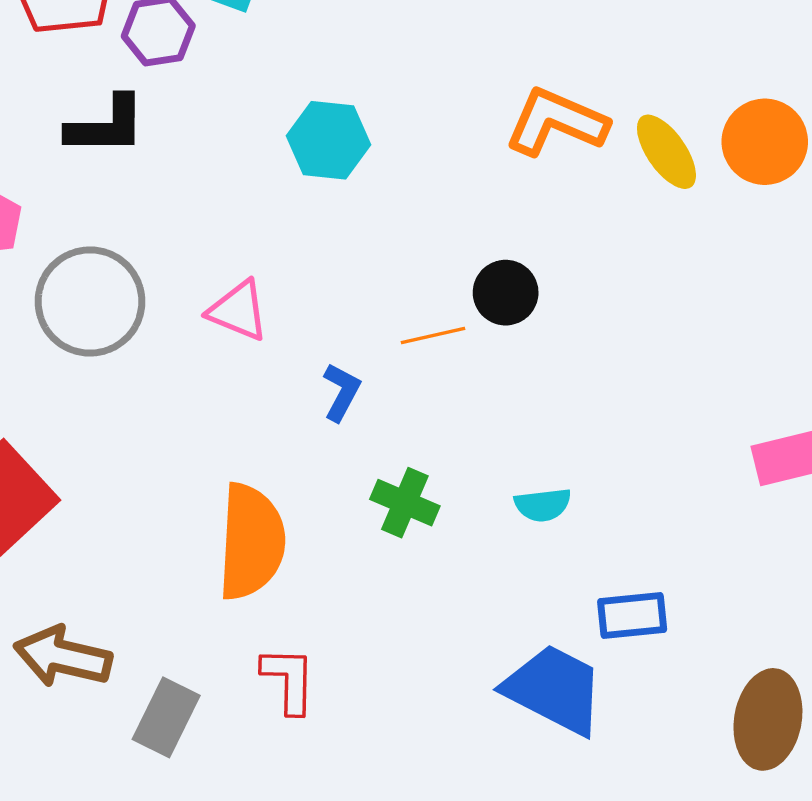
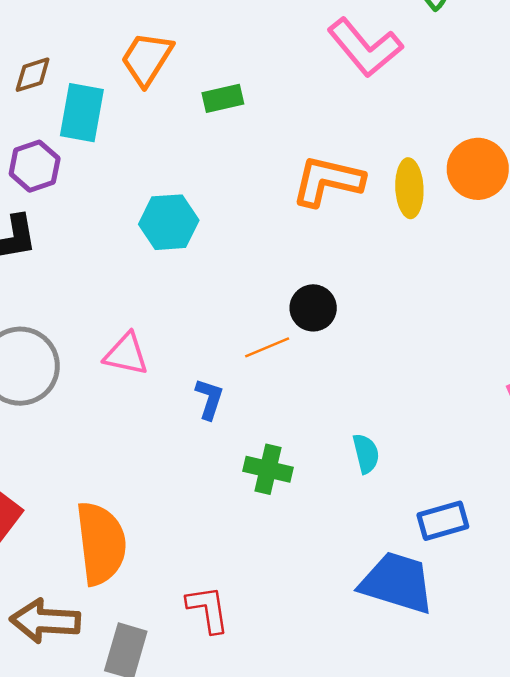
yellow ellipse: (666, 152) -> (409, 188), turned 42
cyan semicircle: (543, 505) -> (366, 454), turned -87
orange semicircle: (251, 542) -> (101, 543), moved

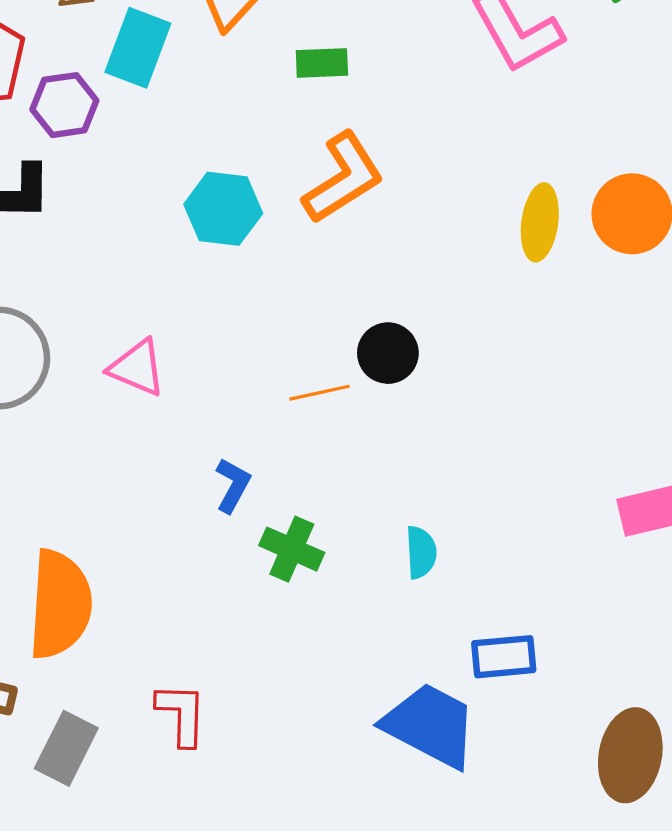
orange L-shape: (328, 181) -> (343, 178), moved, turned 124
blue L-shape: (209, 399) -> (233, 485), moved

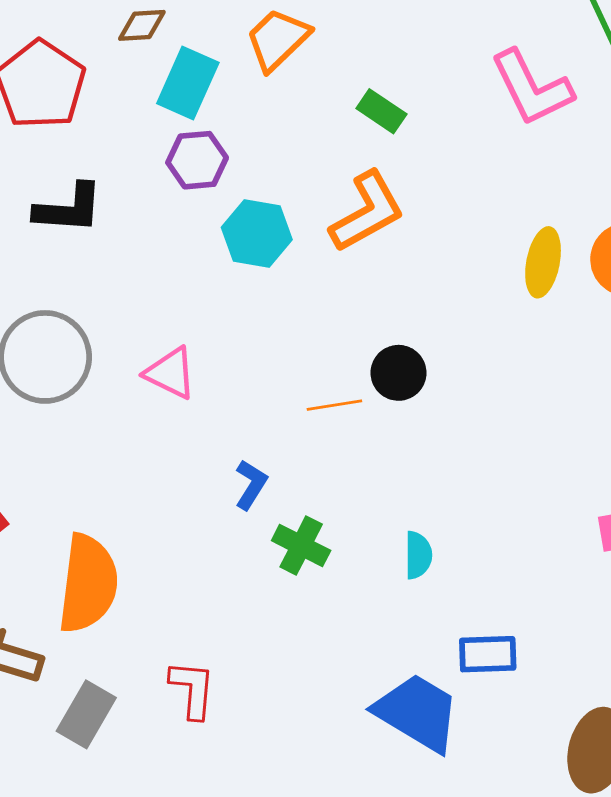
green rectangle: (322, 63) -> (381, 111), moved, turned 33
purple hexagon: (64, 105) -> (197, 160), moved

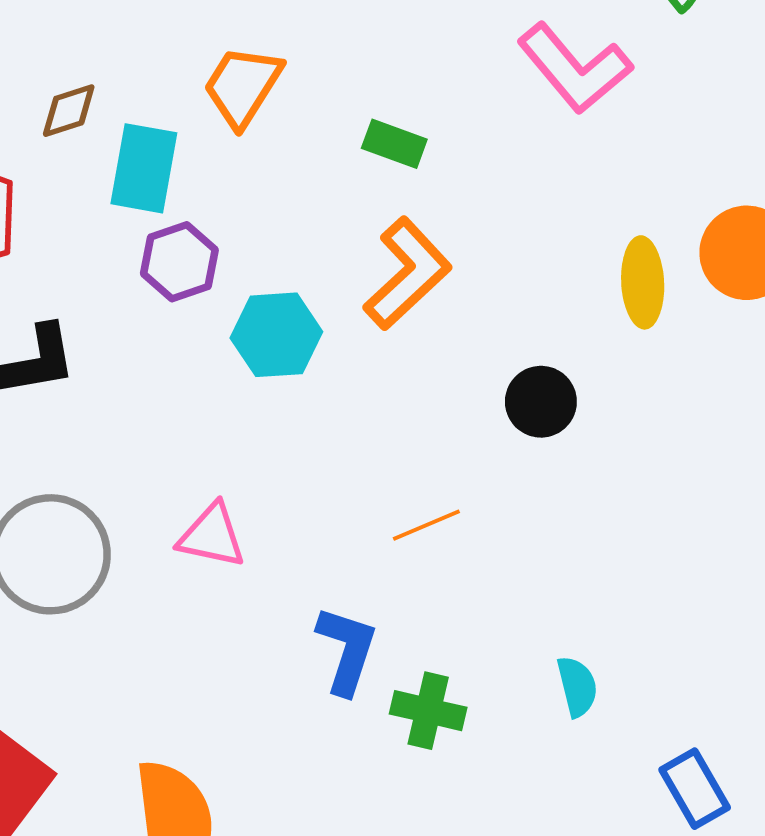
black circle: (398, 373) -> (541, 402), moved
blue L-shape: (251, 485) -> (347, 650), size x1.4
blue rectangle: (488, 654) -> (695, 789), turned 76

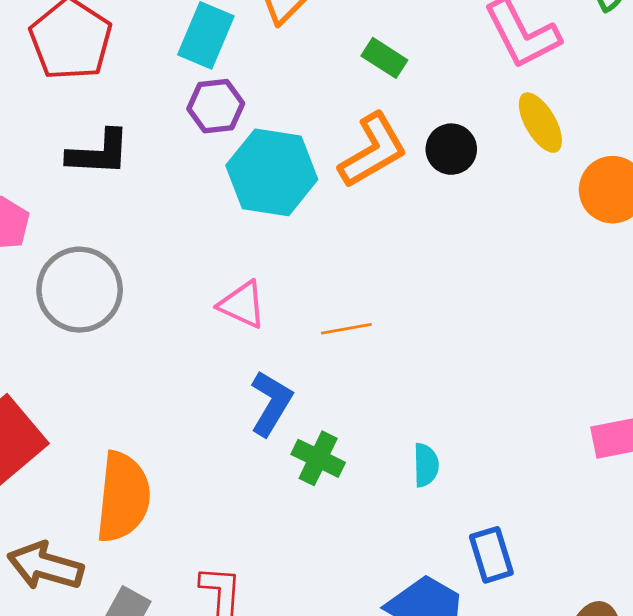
yellow ellipse: (643, 282) -> (540, 123), moved, turned -40
cyan hexagon: (276, 335) -> (272, 172), size x1.4
black circle: (541, 402) -> (451, 149), moved
pink triangle: (212, 536) -> (242, 305), moved

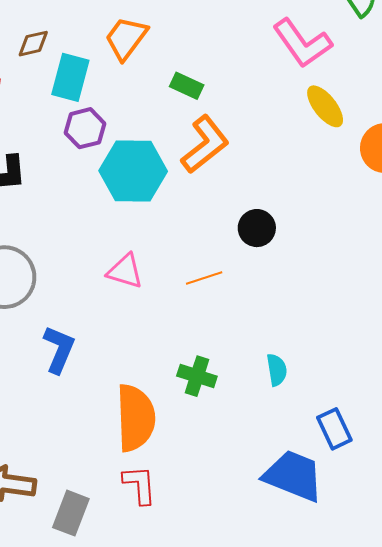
green rectangle: (384, 58) -> (187, 86), moved
black circle: (451, 149) -> (257, 228), moved
blue L-shape: (271, 403) -> (59, 349), moved
orange semicircle: (123, 497) -> (136, 418), moved

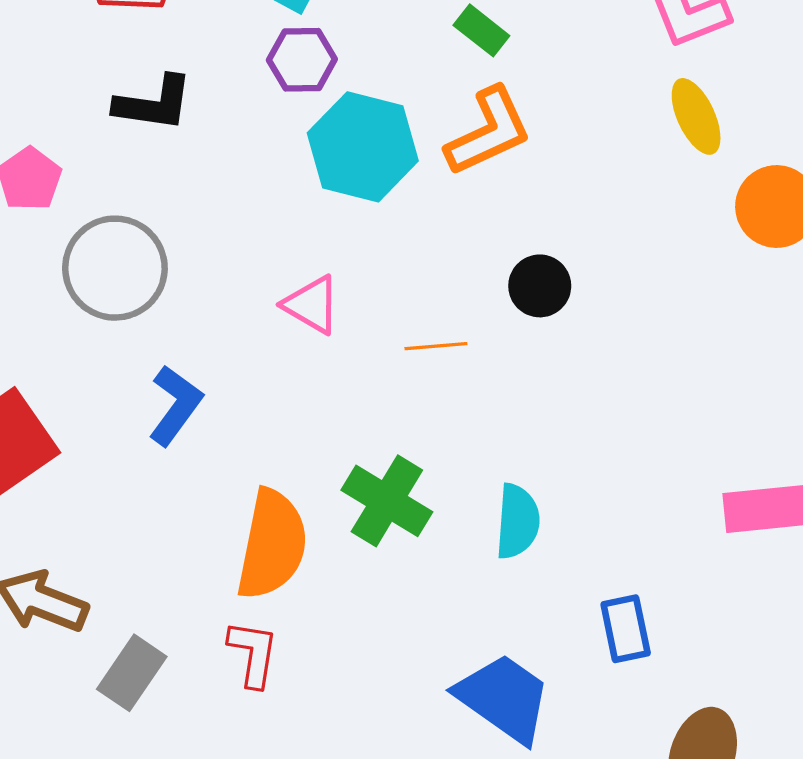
cyan semicircle: (277, 370) -> (517, 521), size x1.4
green cross: (197, 376) -> (387, 501), size x1.4
blue rectangle: (334, 429) -> (626, 629), moved

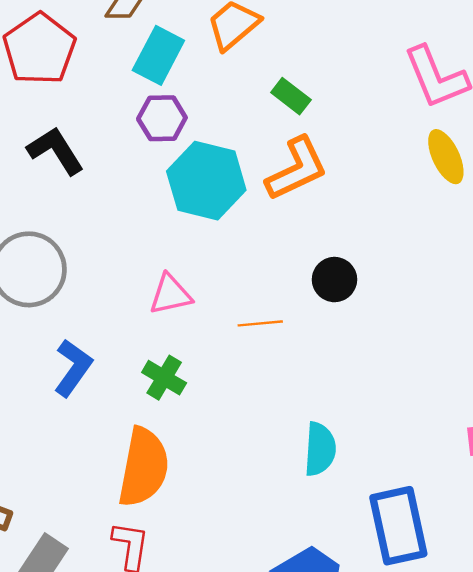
black L-shape: (154, 103) -> (56, 151), turned -130
pink triangle: (312, 305) -> (170, 295), turned -42
green cross: (387, 501) -> (164, 378), moved, size x0.7
blue rectangle: (626, 629) -> (398, 526), size x1.6

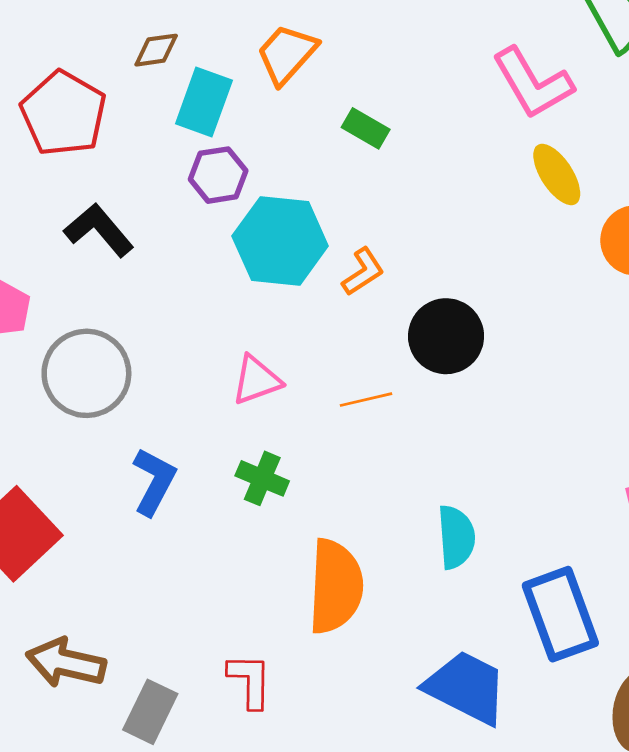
orange L-shape: (297, 169) -> (363, 272), moved, size x0.6
black circle: (334, 280) -> (446, 336), size x1.4
orange semicircle: (144, 467) -> (335, 586), moved

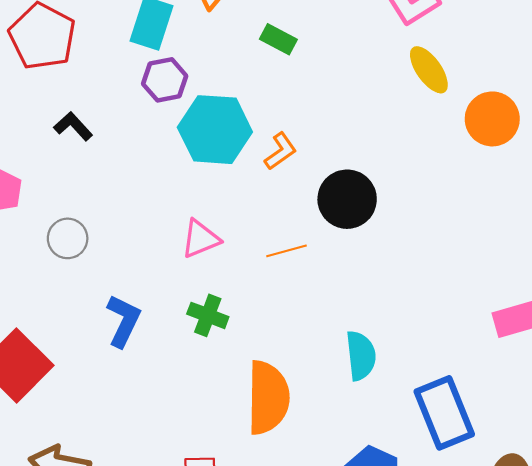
black L-shape: (99, 230) -> (73, 126), size x0.7
gray circle: (86, 373) -> (68, 238), size x0.6

